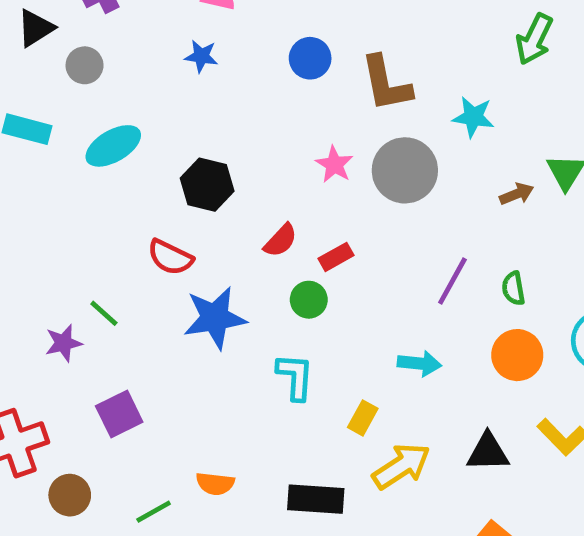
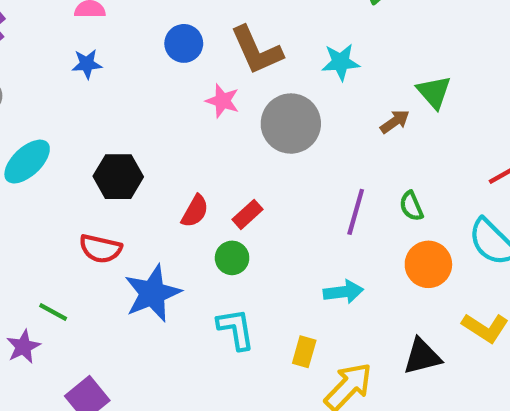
pink star: (334, 164) -> (222, 101), moved

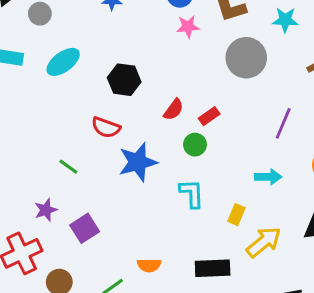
pink star: (222, 101) -> (188, 27), moved, turned -30
purple star: (23, 347) -> (46, 210), moved

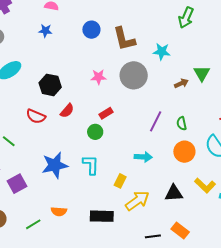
pink star: (188, 27) -> (99, 77), moved
red semicircle: (174, 110) -> (67, 111), moved
blue star: (138, 162) -> (55, 165), moved

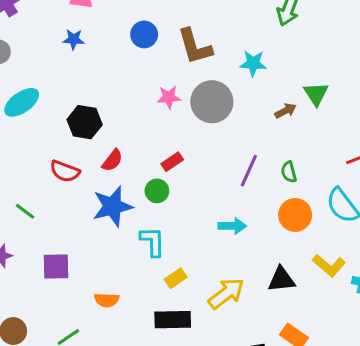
pink star: (99, 77) -> (169, 97), moved
blue star: (55, 165) -> (112, 206), moved
yellow rectangle: (120, 181) -> (176, 278), moved, turned 32
purple square: (17, 184) -> (56, 266), moved, turned 30
orange semicircle: (59, 211) -> (107, 300), moved

